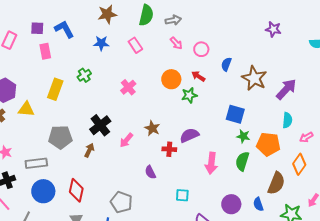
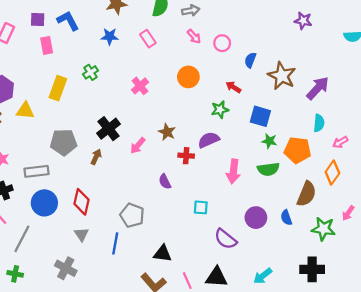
red arrow: (198, 76) -> (233, 87), moved
green star: (189, 95) -> (220, 110), moved
green semicircle: (242, 161) -> (268, 169), turned -114

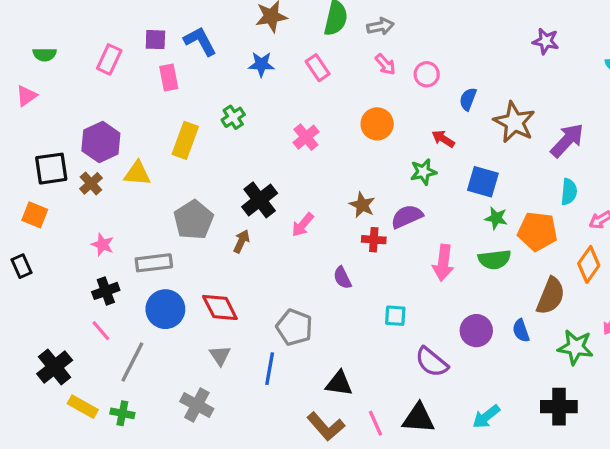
brown star: (167, 132) -> (362, 205), moved
gray pentagon: (64, 142) -> (193, 220), turned -30
red diamond: (82, 202) -> (220, 307), turned -40

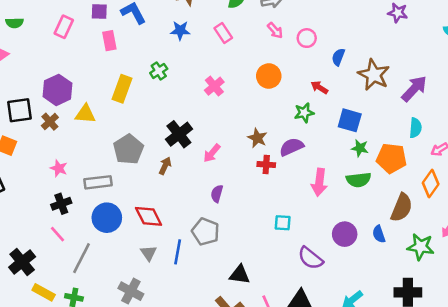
purple semicircle: (342, 278) -> (217, 194), moved, turned 42
blue line: (270, 369) -> (178, 252), moved

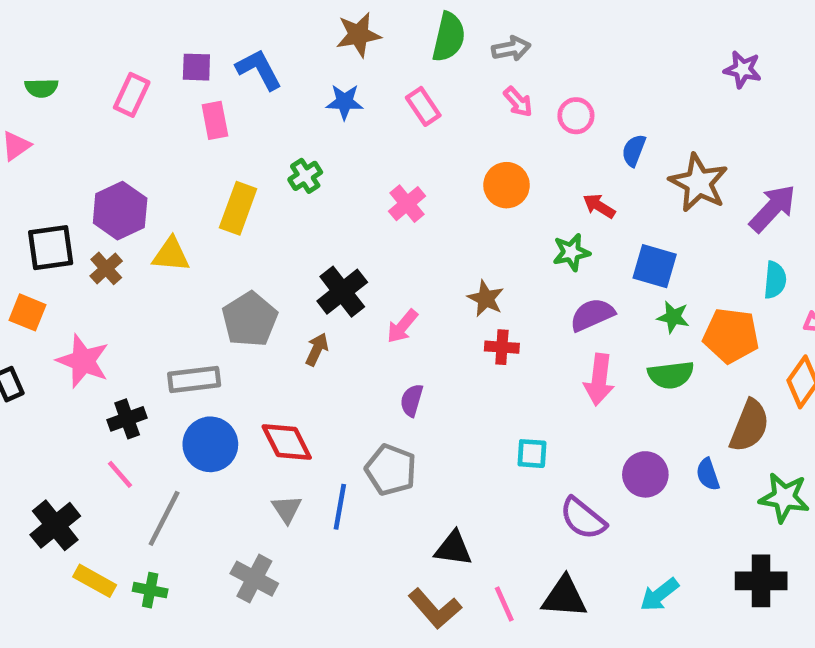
purple semicircle: (292, 147) -> (592, 315), moved
pink star: (59, 168) -> (83, 361), moved, size x1.6

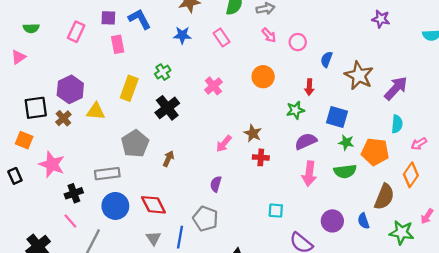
red arrow: (599, 206) -> (309, 87), turned -119
black cross: (342, 292) -> (167, 108), moved
pink arrow: (402, 326) -> (224, 144), moved

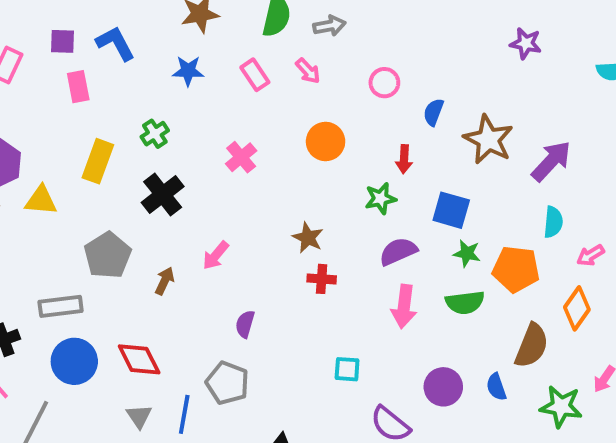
pink arrow: (269, 35) -> (308, 71), moved
pink arrow: (224, 144) -> (216, 255), moved

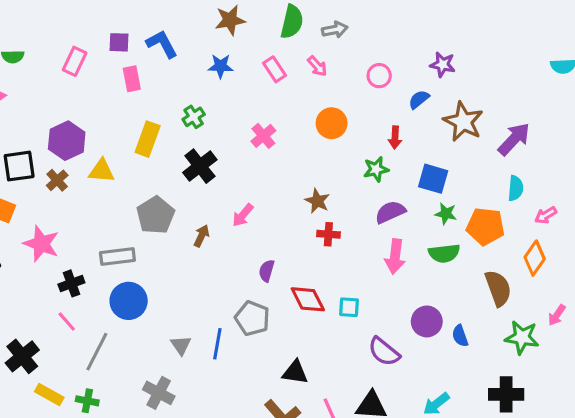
purple star: (526, 43) -> (443, 65), moved
blue semicircle: (433, 112) -> (419, 99), turned 30
brown semicircle: (532, 346) -> (498, 288), turned -42
red diamond: (139, 359) -> (308, 299), moved
blue semicircle: (496, 387) -> (460, 336), moved

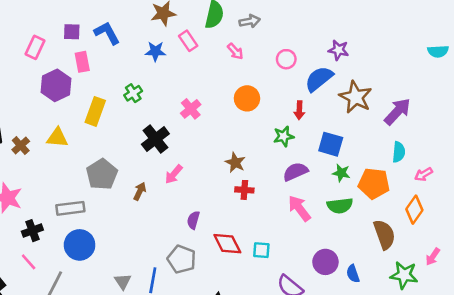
pink rectangle: (274, 69) -> (188, 41), moved
blue semicircle: (419, 99) -> (319, 79), size x1.6
purple hexagon: (67, 141) -> (56, 85), moved
black cross: (200, 166) -> (155, 139), moved
pink arrow: (395, 256) -> (299, 208), turned 136

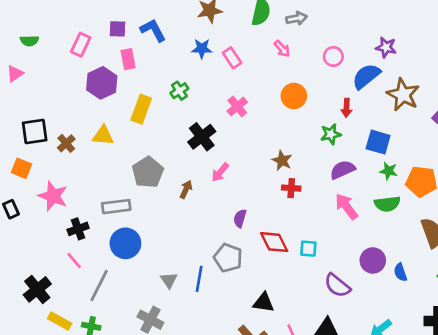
pink rectangle: (188, 41) -> (232, 58), moved

